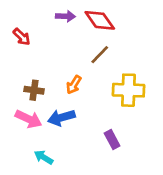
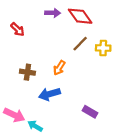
yellow cross: (128, 90) -> (103, 48), moved, size x0.6
pink arrow: (29, 119) -> (14, 115), moved
purple rectangle: (112, 139) -> (90, 112), turned -32

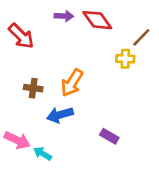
red arrow: (18, 29) -> (21, 36), size x1.5
brown line: (80, 44) -> (141, 37), moved
orange arrow: (59, 68) -> (72, 83), size x1.5

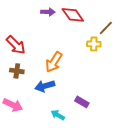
red arrow: (21, 36) -> (16, 45), moved
brown cross: (33, 88) -> (17, 71), moved
cyan arrow: (43, 154) -> (58, 115), moved

